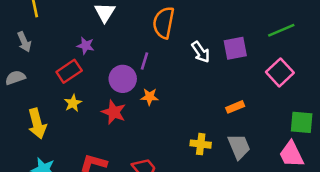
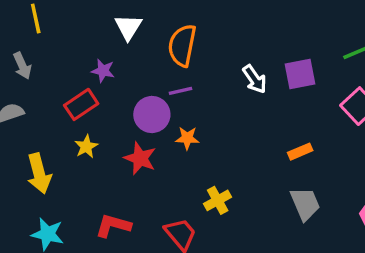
orange semicircle: (164, 23) -> (182, 45), moved
purple line: (144, 61) -> (181, 91), turned 60
yellow cross: (201, 144) -> (218, 200), moved, turned -36

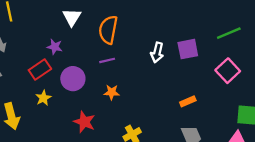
white arrow: (255, 79) -> (157, 52), turned 48
purple circle: (152, 114) -> (73, 79), moved
red star: (140, 158) -> (84, 122), moved

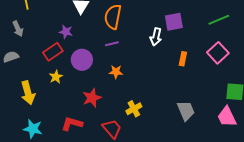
purple square: (188, 49) -> (174, 22), moved
orange rectangle: (188, 101) -> (183, 59), moved, turned -56
red star: (84, 122) -> (92, 98), turned 30

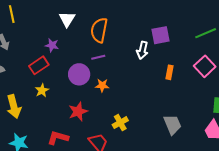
purple circle: (82, 60) -> (79, 74), moved

